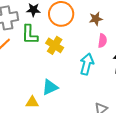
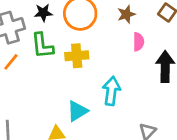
yellow cross: (55, 45) -> (77, 56), turned -30
cyan arrow: (87, 64) -> (111, 91), moved

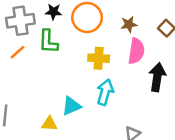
pink semicircle: (138, 42) -> (136, 51), size x1.5
yellow cross: (77, 56) -> (99, 58), moved

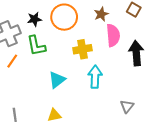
cyan triangle: (71, 106) -> (57, 80), moved

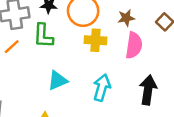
yellow cross: (82, 49) -> (96, 40), moved
black arrow: (136, 53) -> (148, 90), moved

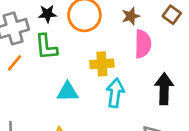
yellow cross: (96, 40) -> (102, 64), moved
cyan triangle: (57, 80) -> (68, 92), turned 30

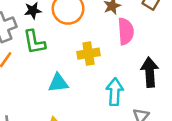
cyan arrow: (115, 93) -> (115, 92), moved

